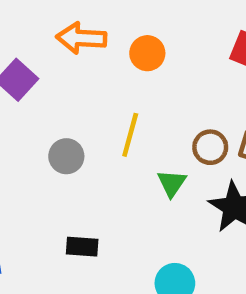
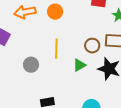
green triangle: (172, 183) -> (79, 65), turned 40

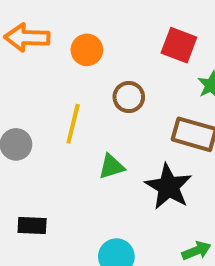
brown circle: (92, 46) -> (129, 97), moved

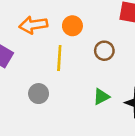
yellow line: (73, 124) -> (59, 58), moved

